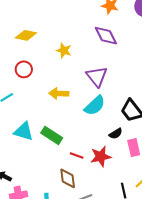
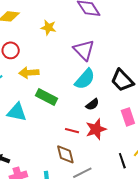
yellow arrow: (59, 93) -> (29, 73), moved
black semicircle: (116, 134) -> (92, 104), moved
green rectangle: (52, 135) -> (46, 97), moved

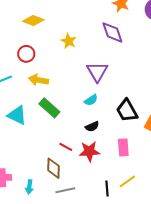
cyan semicircle: (85, 79) -> (91, 100), size x0.6

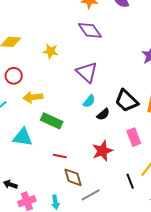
black semicircle: (92, 127) -> (103, 114), moved
red line: (66, 147) -> (60, 156), moved

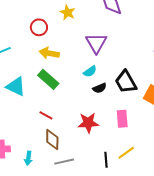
red circle: (14, 76) -> (39, 27), moved
yellow arrow: (33, 97) -> (49, 53), moved

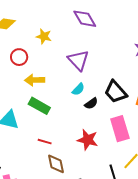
pink rectangle: (122, 119) -> (120, 129), size x1.4
red star: (88, 123) -> (88, 140), turned 30

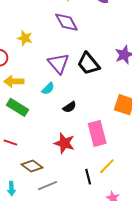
cyan semicircle: (78, 89) -> (48, 89), moved
black trapezoid: (116, 92) -> (88, 64), moved
red line: (45, 142) -> (10, 143), moved
brown diamond: (56, 164) -> (32, 166), turned -45

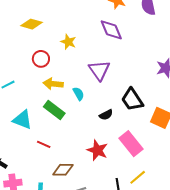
black trapezoid: (88, 64) -> (132, 100), moved
cyan semicircle: (48, 89) -> (79, 94), moved, turned -80
pink rectangle: (97, 133) -> (131, 144), turned -30
brown diamond: (32, 166) -> (63, 170), turned -40

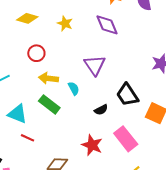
yellow star: (68, 42) -> (65, 23), moved
red line: (44, 144) -> (27, 138), moved

